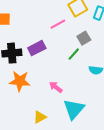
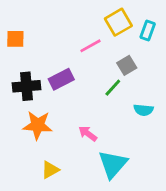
yellow triangle: (40, 117) -> (50, 170), moved

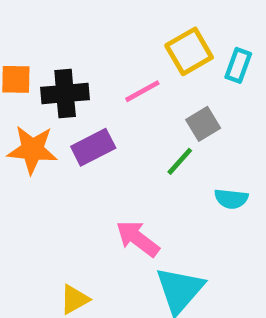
black cross: (26, 86) -> (65, 93), moved
orange star: (38, 125) -> (32, 150), moved
pink arrow: (88, 134) -> (138, 239), size x1.4

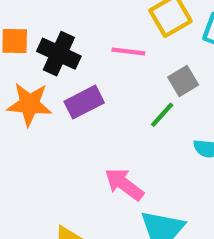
pink line: (142, 91) -> (128, 52), turned 36
black cross: (65, 93) -> (59, 54), turned 30

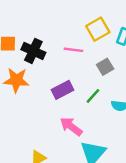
purple rectangle: (84, 102) -> (63, 90), moved
green line: (162, 115) -> (93, 96), moved

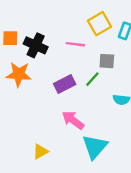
gray square: (105, 67) -> (107, 61), turned 35
green line: (93, 96) -> (92, 79), moved

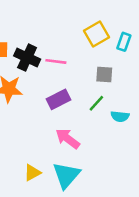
pink line: (75, 44) -> (56, 61), moved
green line: (92, 79) -> (96, 103), moved
cyan triangle: (95, 147) -> (66, 175), moved

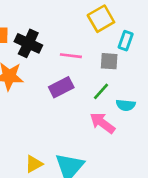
cyan rectangle: (124, 42) -> (126, 41), moved
pink line: (56, 61) -> (71, 56), moved
pink arrow: (68, 139) -> (102, 123), moved

